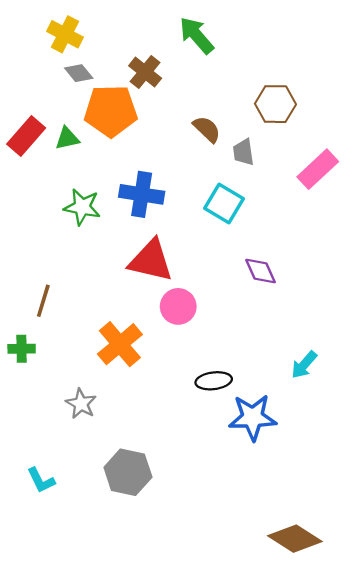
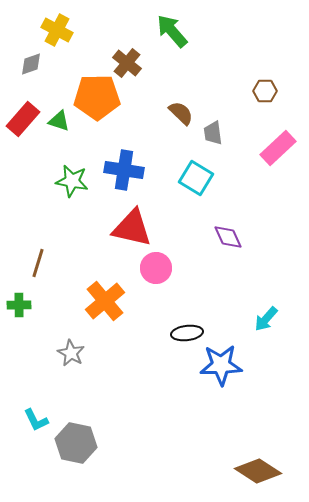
gray diamond: (79, 73) -> (31, 64), moved, turned -70
brown hexagon: (275, 104) -> (265, 91), moved, size x0.7
green triangle: (67, 138) -> (59, 121), turned 30
gray hexagon: (128, 472) -> (76, 443), moved

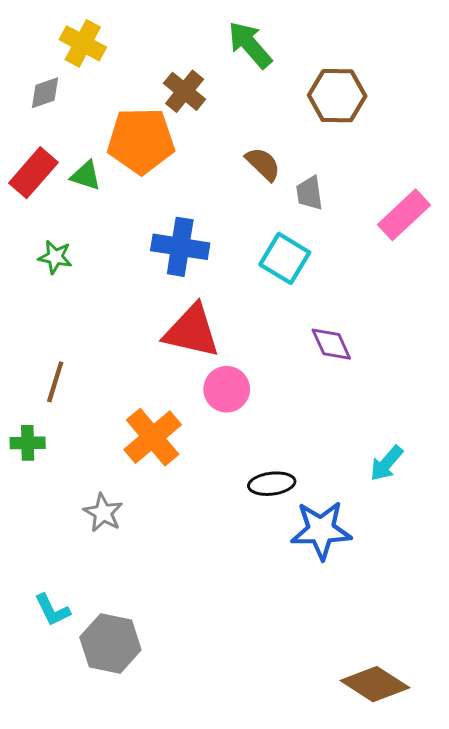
brown hexagon: (265, 91) -> (337, 96), moved, size x1.6
green star: (72, 181) -> (55, 257), moved, size x0.7

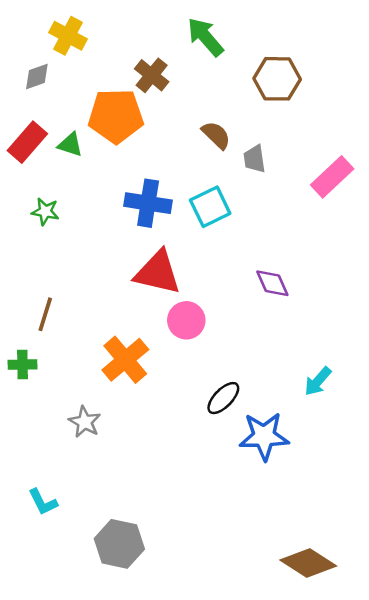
cyan square: (285, 258) -> (210, 207), moved, turned 33
black ellipse: (272, 484) -> (223, 398), turned -39
gray hexagon: (110, 643) -> (119, 544), moved

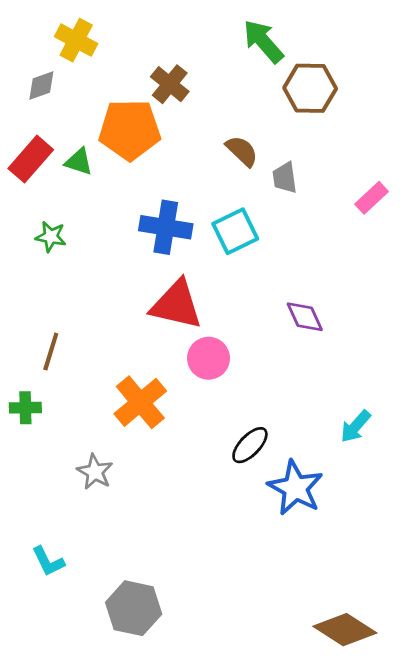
green arrow: (205, 37) -> (263, 41), moved
pink rectangle: (332, 177) -> (372, 198), size x0.7
blue star: (264, 436) -> (295, 488), turned 30

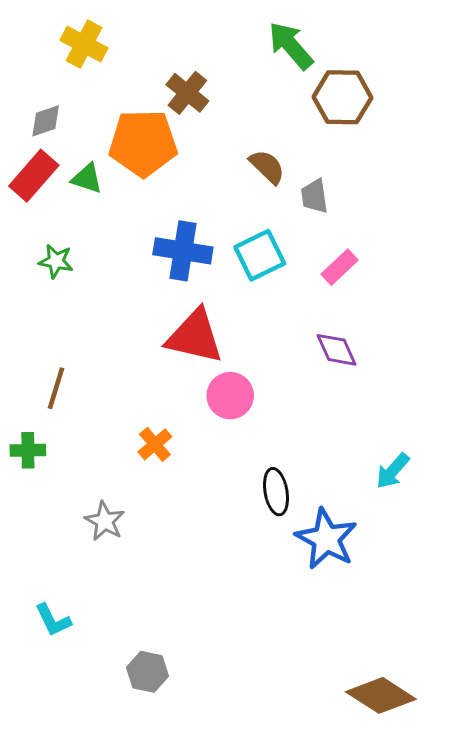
gray diamond: (41, 86) -> (46, 121), moved
pink rectangle: (372, 198) -> (340, 267), moved
orange cross: (140, 402) -> (155, 444), size x0.6
black ellipse: (250, 445) -> (276, 492), turned -54
gray hexagon: (134, 608) -> (148, 672), size x0.7

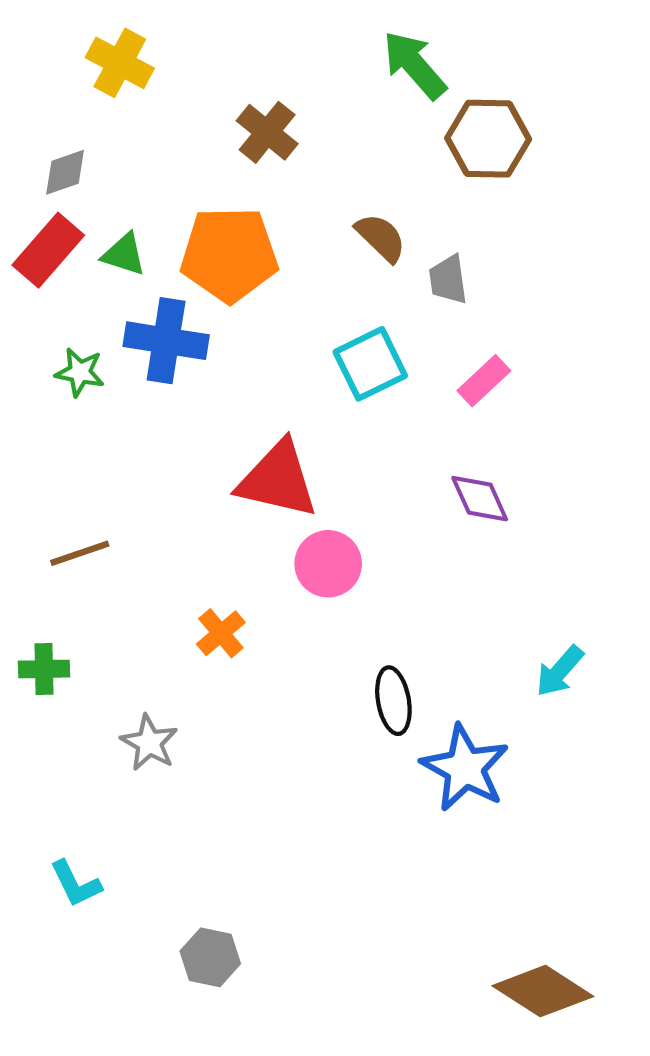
orange pentagon: (143, 143) -> (229, 254), moved
blue cross: (183, 251) -> (166, 341), moved
brown line: (56, 388) -> (80, 553), turned 54
green cross: (28, 450) -> (44, 669), moved

